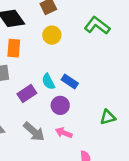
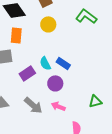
green triangle: (108, 117) -> (95, 101), moved

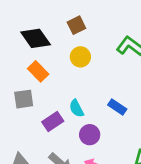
orange rectangle: (16, 35) -> (38, 71), turned -49
blue rectangle: (63, 63) -> (117, 107), moved

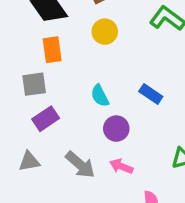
orange rectangle: (38, 71) -> (52, 50), turned 36
purple rectangle: (53, 121) -> (46, 119), moved

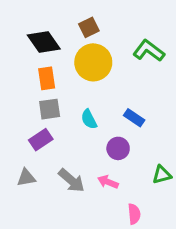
yellow circle: (105, 32) -> (93, 62), size x1.6
gray square: (34, 84) -> (50, 109), moved
purple circle: (116, 129) -> (118, 148), moved

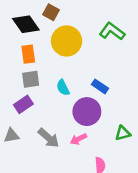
brown square: (89, 27) -> (51, 12), moved, turned -35
purple circle: (118, 148) -> (87, 112), size x1.5
pink arrow: (108, 182) -> (78, 139), turned -49

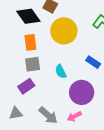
blue rectangle: (100, 86) -> (93, 62), moved

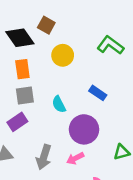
yellow circle: (64, 31) -> (63, 55), size x0.7
gray arrow: (48, 115) -> (44, 157), turned 66

